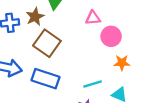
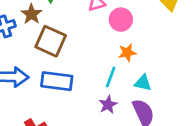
orange star: (122, 63) -> (127, 53), moved
cyan line: (93, 84) -> (111, 77), turned -42

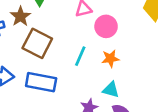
cyan line: (111, 77) -> (80, 56), moved
cyan triangle: (143, 83) -> (111, 90), moved

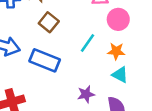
brown square: (37, 43) -> (49, 22), size x0.7
cyan triangle: (111, 90) -> (120, 75), moved

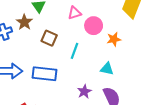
brown square: (49, 22) -> (49, 38), moved
orange star: (116, 51) -> (114, 39), moved

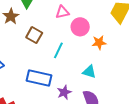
blue rectangle: (44, 74) -> (39, 78), moved

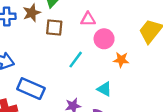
brown square: (34, 35) -> (54, 27), moved, turned -35
blue rectangle: (39, 78) -> (31, 89), moved

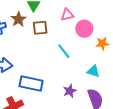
cyan line: (76, 60) -> (64, 51), turned -63

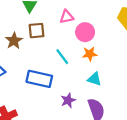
brown star: (19, 19) -> (14, 41), moved
orange star: (102, 43) -> (90, 54), moved
blue rectangle: (31, 84) -> (39, 79), moved

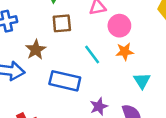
brown star: (14, 41) -> (36, 50), moved
cyan triangle: (94, 79) -> (142, 81), moved, turned 40

